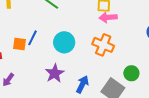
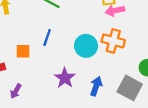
blue line: (32, 38) -> (47, 38), moved
cyan circle: (64, 42) -> (86, 46), moved

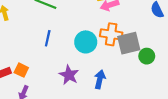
orange square: (23, 51) -> (21, 70), moved, turned 32
gray square: (130, 88) -> (129, 43), moved, turned -35

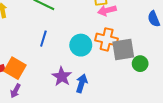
orange square: (21, 70) -> (15, 68), size x1.5
blue arrow: (100, 79) -> (82, 83), moved

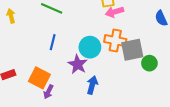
orange square: (15, 68) -> (39, 78), moved
purple star: (62, 77) -> (78, 64), moved
purple arrow: (15, 91) -> (48, 92), moved

